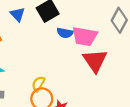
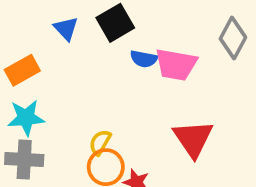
red triangle: (95, 61) -> (193, 139), moved

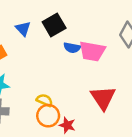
yellow semicircle: (100, 142) -> (45, 100), turned 84

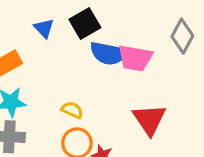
blue semicircle: (72, 48) -> (108, 53), size x1.6
yellow semicircle: (45, 100) -> (72, 110), moved

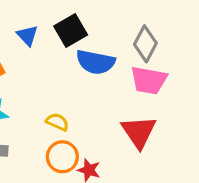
gray diamond: (182, 36) -> (145, 44), moved
pink trapezoid: (135, 58) -> (149, 80), moved

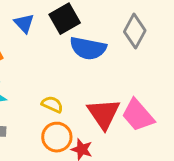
pink trapezoid: (149, 80) -> (138, 115), moved, turned 39
red triangle: (139, 132) -> (104, 114), moved

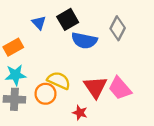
yellow semicircle: (52, 104) -> (59, 80), size x1.5
orange circle: (57, 137) -> (45, 94), moved

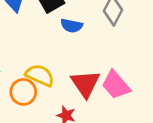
blue semicircle: (84, 40) -> (72, 26), size x0.7

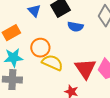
orange circle: (23, 92) -> (40, 48), moved

